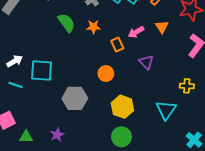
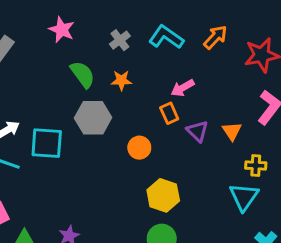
orange triangle: (162, 27) -> (232, 131), moved
orange rectangle: (117, 44) -> (169, 113), moved
gray hexagon: (75, 98) -> (93, 118), moved
cyan triangle: (166, 110) -> (244, 197), moved

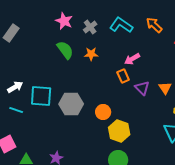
pink star: (62, 30) -> (64, 21), moved
orange arrow: (215, 37) -> (154, 25), turned -90
gray hexagon: (93, 118) -> (71, 104), moved
orange circle: (139, 148) -> (103, 112), moved

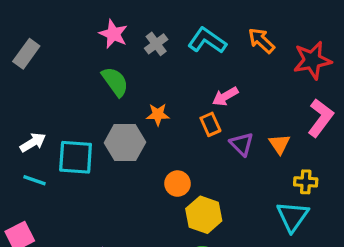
orange star: (91, 54) -> (158, 115), moved
gray hexagon: (71, 104) -> (125, 142), moved

